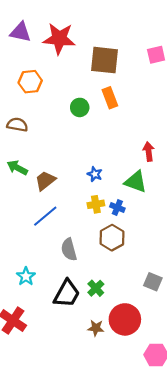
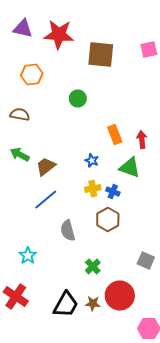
orange rectangle: (110, 98) -> (115, 134), moved
black trapezoid: (67, 294) -> (66, 304), moved

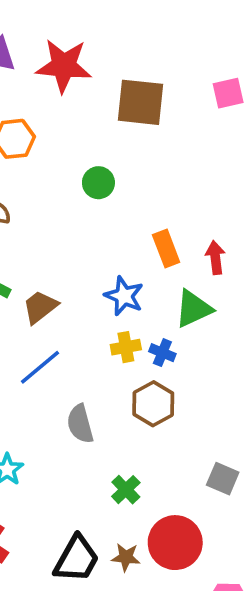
blue star: (92, 160) -> (124, 296), size x1.5
green triangle: (130, 168) -> (193, 309), turned -45

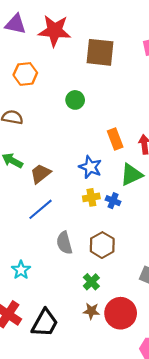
brown hexagon: (153, 404) -> (102, 245), moved
brown star: (126, 557) -> (91, 311), moved
black trapezoid: (77, 559) -> (45, 323), moved

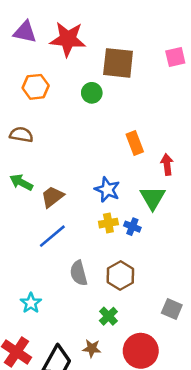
green circle: (75, 100) -> (92, 93), moved
orange rectangle: (115, 139) -> (135, 143), moved
green triangle: (131, 175) -> (153, 198), turned -35
brown star: (91, 311) -> (92, 348), moved

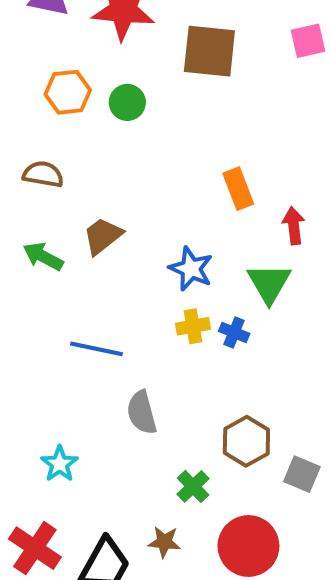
green circle: (92, 93) -> (127, 102), moved
brown trapezoid: (52, 197) -> (103, 236), moved
blue line: (52, 236) -> (97, 349), turned 52
brown hexagon: (120, 276) -> (246, 441), moved

